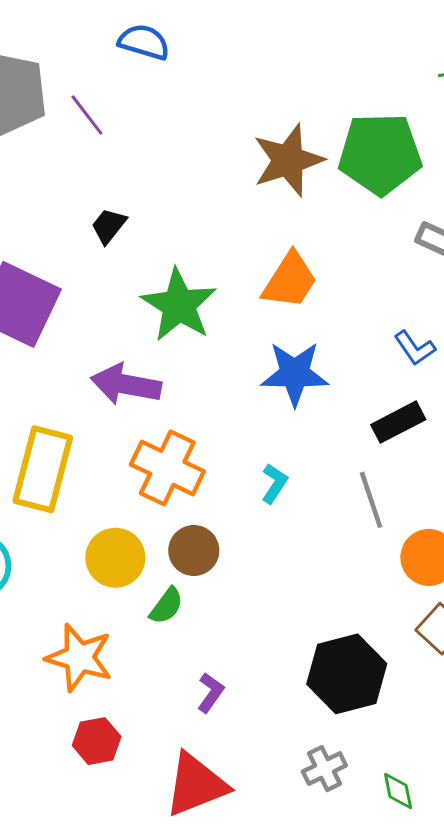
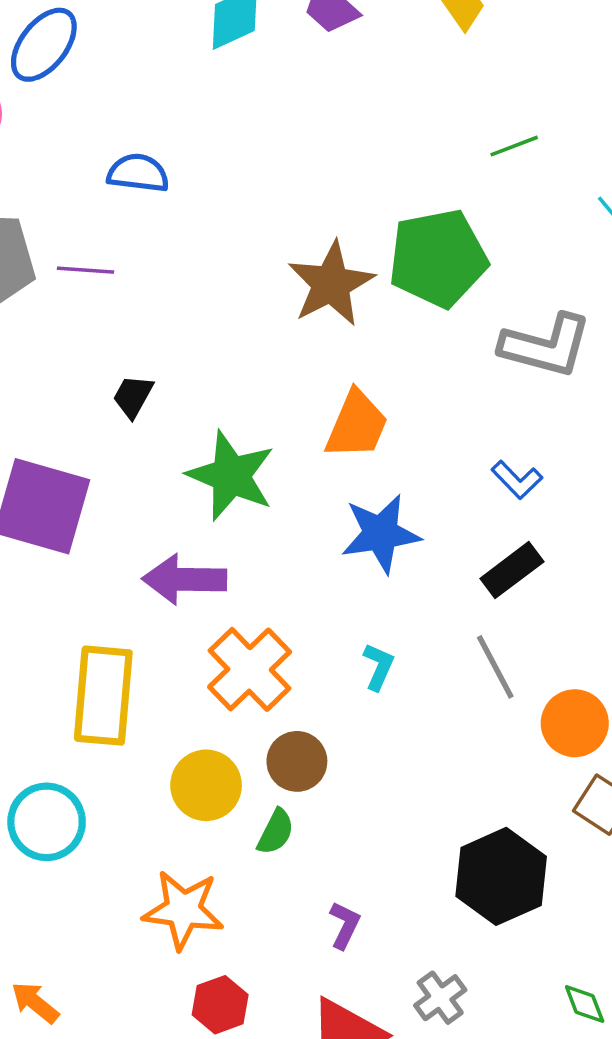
purple line: (87, 115) -> (85, 270), turned -39
orange cross: (167, 468) -> (250, 669), turned 30
gray cross: (324, 769) -> (440, 998), moved

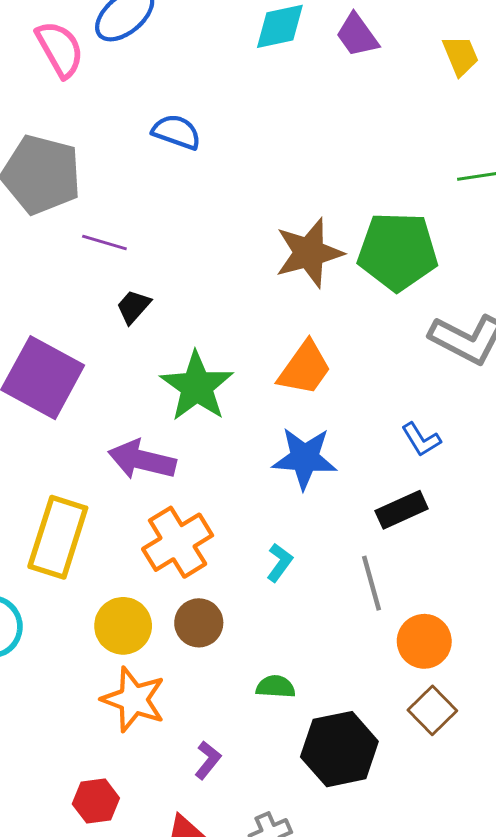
purple line: (85, 270) -> (104, 243), moved
green semicircle: (276, 832) -> (276, 687), moved, turned -126
orange star: (183, 910) -> (134, 699), moved

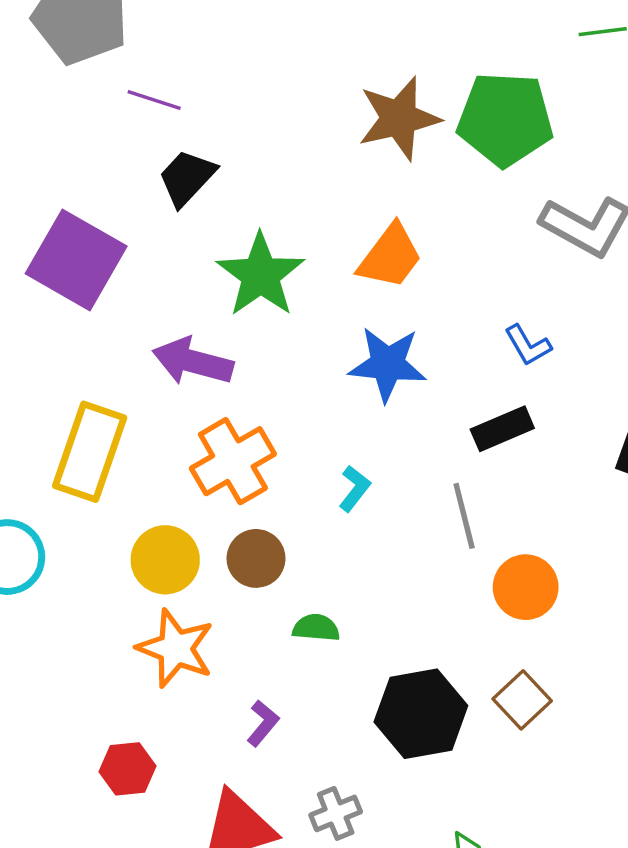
black trapezoid: (133, 307) -> (187, 178), size x1.4
green semicircle: (276, 687) -> (316, 628), moved
brown square: (432, 710) -> (522, 700), moved

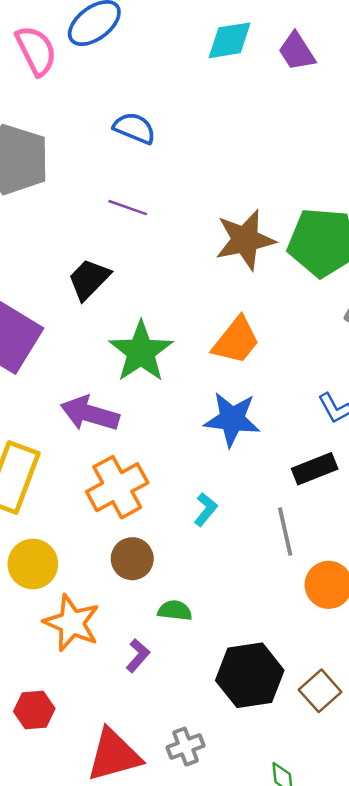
purple line: (154, 100) -> (128, 208), moved
yellow circle: (165, 560) -> (33, 564), moved
brown square: (522, 700) -> (320, 691), moved
purple L-shape: (263, 723) -> (138, 656), moved

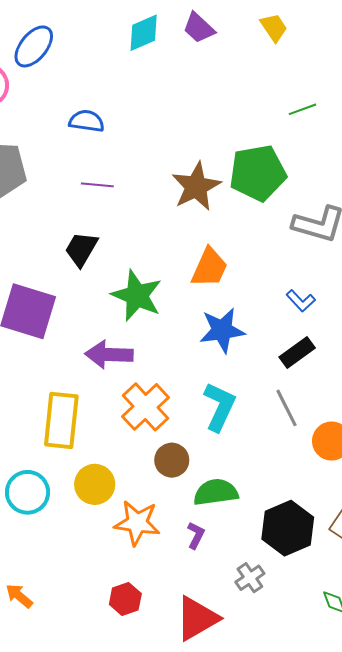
cyan L-shape: (206, 509) -> (220, 407), size x1.8
green semicircle: (175, 610) -> (216, 492), size x1.6
gray cross: (186, 747) -> (250, 578), moved

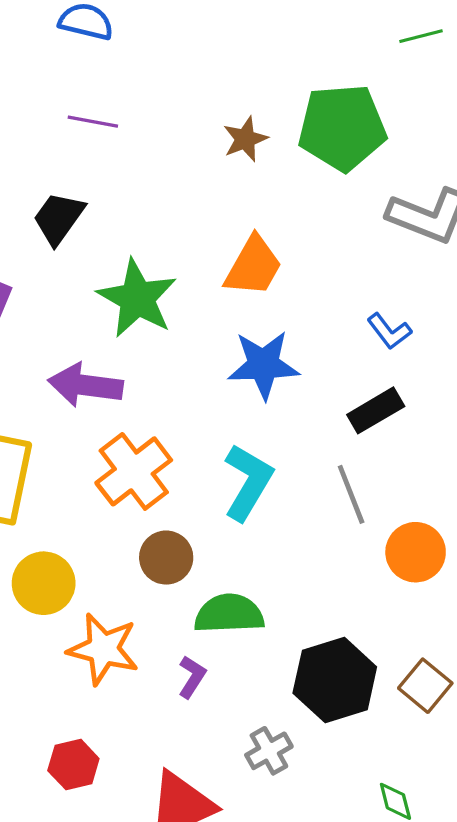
brown star: (196, 187) -> (245, 139), size x0.6

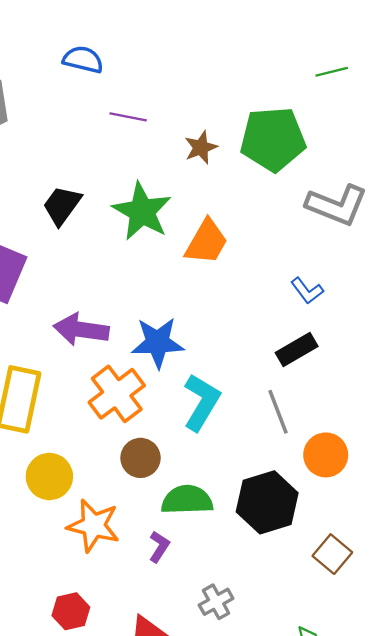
purple line: (93, 122) -> (128, 117), moved
green star: (137, 298) -> (142, 211), moved
blue star: (263, 365) -> (158, 343), moved
black hexagon: (335, 680) -> (267, 502), moved

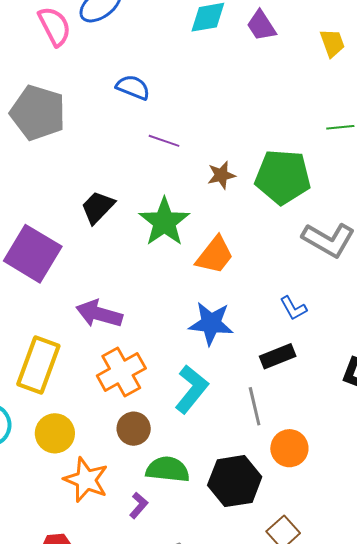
blue star: (158, 343) -> (211, 323), moved

